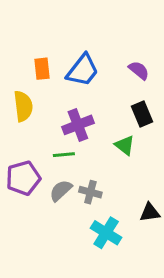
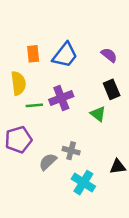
green line: (64, 155) -> (34, 105), moved
gray semicircle: (61, 191) -> (48, 162), moved

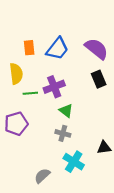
purple semicircle: (109, 55) -> (96, 49), size x1.6
green triangle: (98, 114) -> (66, 111), moved
gray semicircle: (48, 162) -> (42, 176), moved

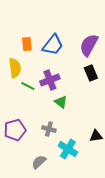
purple semicircle: (96, 49) -> (89, 45), turned -100
green line: (30, 93) -> (28, 86), turned 32
purple pentagon: (16, 124) -> (15, 130), moved
gray cross: (63, 133) -> (49, 129), moved

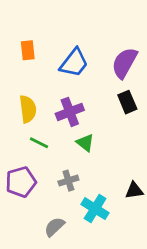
orange rectangle: (27, 44) -> (28, 50), moved
yellow semicircle: (15, 68) -> (28, 109), moved
green line: (28, 86) -> (39, 143), moved
gray cross: (49, 129) -> (68, 181), turned -32

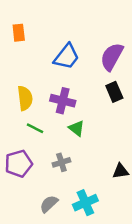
orange rectangle: (28, 50) -> (19, 33), moved
purple cross: (70, 112) -> (63, 101), turned 35
cyan cross: (95, 209) -> (85, 203), moved, turned 35

